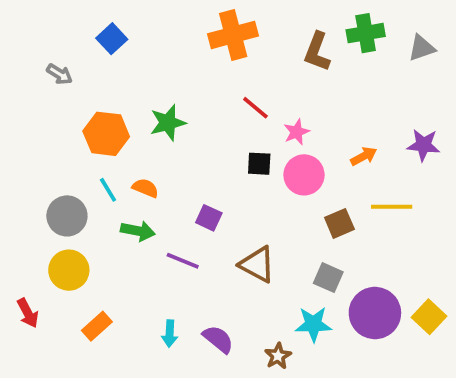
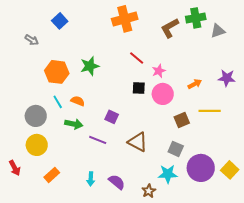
gray triangle: (422, 48) -> (218, 31), moved
brown L-shape: (317, 52) -> (170, 28), turned 40

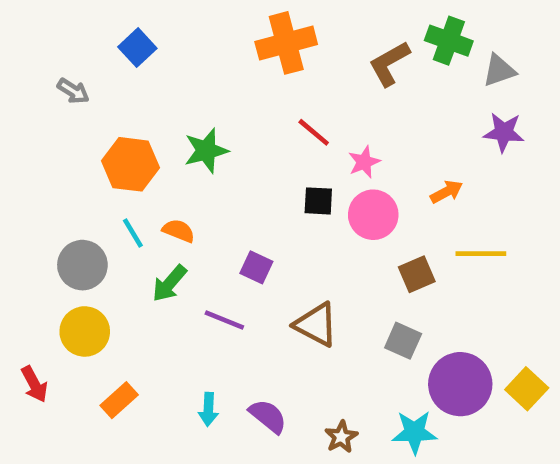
green cross: (196, 18) -> (449, 41), turned 30
purple star: (227, 78) -> (504, 132), moved
green arrow: (74, 124) -> (169, 283), turned 120
cyan star: (168, 174) -> (414, 432), moved

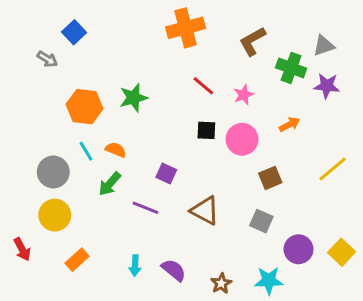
green cross: (449, 41) -> (291, 68), moved
blue square: (137, 48) -> (74, 32), moved
pink star: (364, 162) -> (244, 95), moved
yellow line: (481, 254) -> (333, 169), moved, turned -40
purple circle: (460, 384) -> (298, 249), size x0.7

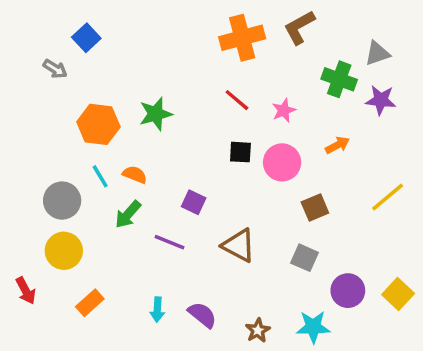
orange cross: (186, 28) -> (242, 38), moved
brown L-shape: (252, 41) -> (299, 27), moved

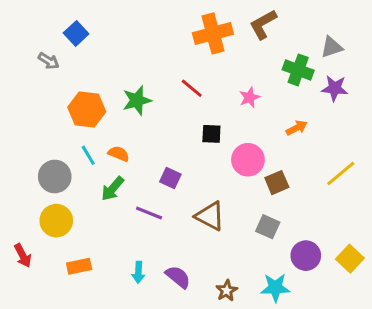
red line: (237, 100) -> (192, 88), moved
pink circle: (282, 162) -> (248, 160), moved
orange rectangle: (90, 303) -> (79, 266), turned 30

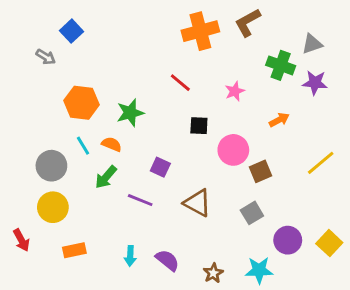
green star: (137, 100) -> (130, 113), moved
gray square: (268, 227) -> (252, 213), turned 35

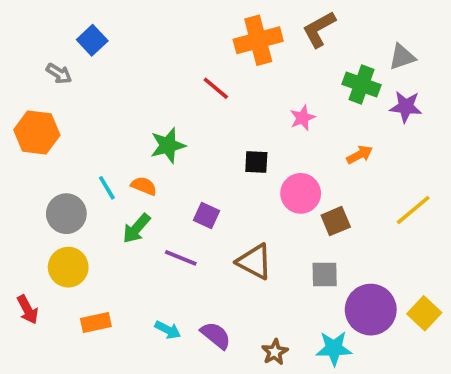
red line: (180, 83) -> (216, 88), moved
orange hexagon: (82, 103) -> (37, 132), moved
gray square: (252, 213) -> (325, 275), turned 30
purple circle: (288, 240) -> (371, 310), size x1.4
cyan arrow: (130, 256) -> (168, 330), turned -66

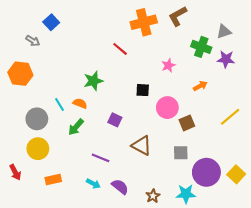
purple line: (181, 258) -> (101, 158), moved

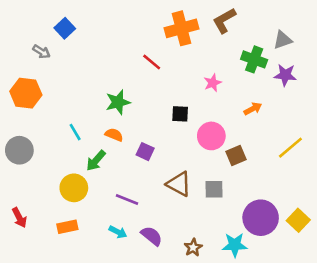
orange semicircle: (80, 103) -> (114, 135), moved
gray circle: (37, 119) -> (19, 150), moved
yellow circle: (38, 149) -> (74, 188), moved
gray square: (181, 153) -> (214, 189), moved

